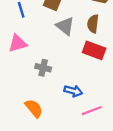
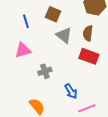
gray cross: (43, 68) -> (45, 71), turned -32
blue arrow: (73, 91) -> (71, 91), turned 42

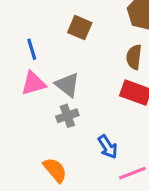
blue line: (26, 21) -> (32, 49), moved
gray triangle: (64, 35) -> (67, 85), moved

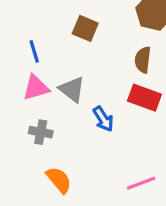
gray cross: (67, 116) -> (41, 132), moved, turned 30
blue arrow: (108, 147) -> (103, 119), moved

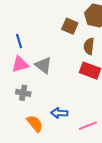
brown square: (85, 28) -> (70, 26), moved
blue arrow: (103, 119) -> (59, 113), moved, turned 126

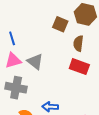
gray cross: (23, 93) -> (16, 88), size x1.5

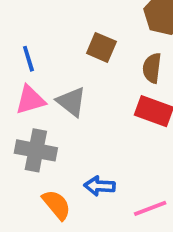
brown square: (60, 24) -> (101, 47), moved

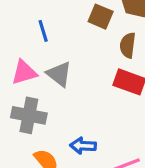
brown square: (101, 47) -> (101, 17), moved
blue line: (28, 59) -> (43, 31), moved

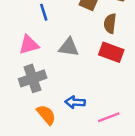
gray triangle: (59, 74) -> (69, 47), moved, turned -30
gray cross: (29, 115) -> (33, 78), turned -30

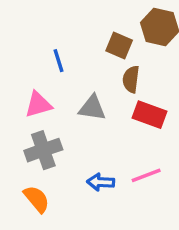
brown semicircle: (110, 23) -> (131, 79), moved
orange semicircle: (46, 115) -> (37, 199), moved
pink line: (109, 117) -> (146, 175), moved

